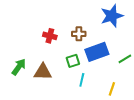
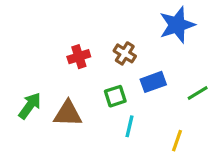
brown cross: (79, 34) -> (125, 53), turned 32
red cross: (50, 36) -> (79, 57), turned -32
blue rectangle: (97, 52) -> (153, 82), size x0.7

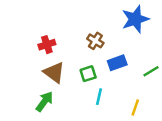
red cross: (79, 57) -> (47, 45), moved
green arrow: (30, 106) -> (44, 102), moved
brown triangle: (68, 114) -> (54, 72), moved, turned 35

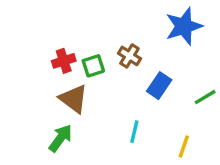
blue rectangle: (117, 63) -> (159, 86), turned -36
green square: (88, 74) -> (93, 66), moved

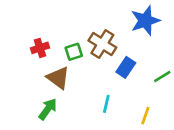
brown cross: (129, 56) -> (102, 44), size x1.5
red cross: (64, 61) -> (40, 48), moved

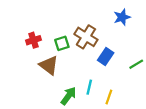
blue star: (145, 21) -> (122, 17), size x0.7
green arrow: (48, 109) -> (68, 96), moved
yellow line: (145, 116) -> (109, 97), moved

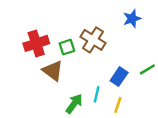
red cross: (33, 40) -> (36, 43), size x1.5
blue rectangle: (106, 57) -> (119, 77), moved

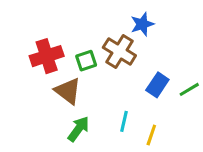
blue star: (132, 19) -> (142, 24), moved
blue rectangle: (119, 77) -> (157, 85), moved
green arrow: (74, 104) -> (78, 129), moved

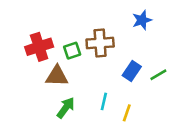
blue star: (142, 24) -> (142, 20), moved
brown cross: (119, 52) -> (100, 43), turned -36
brown triangle: (68, 91) -> (57, 76), turned -35

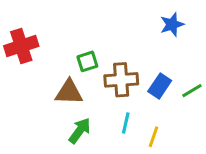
brown cross: (100, 43) -> (121, 80), moved
red cross: (39, 47) -> (21, 46), moved

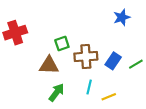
yellow line: (154, 137) -> (109, 97), turned 48

